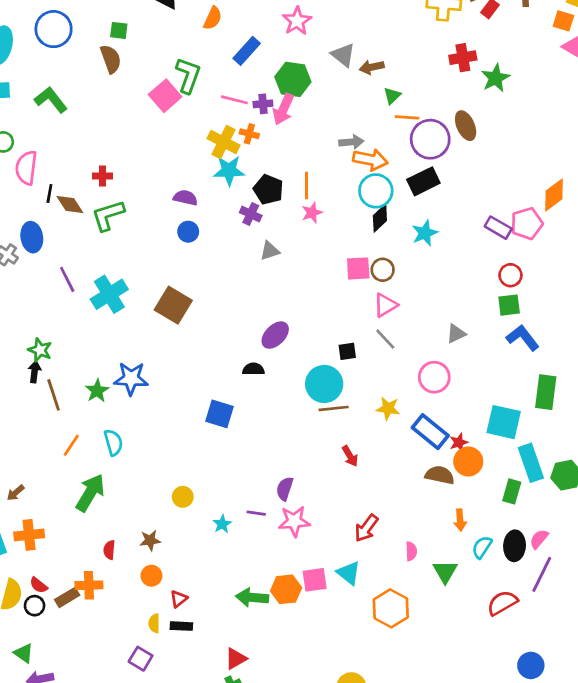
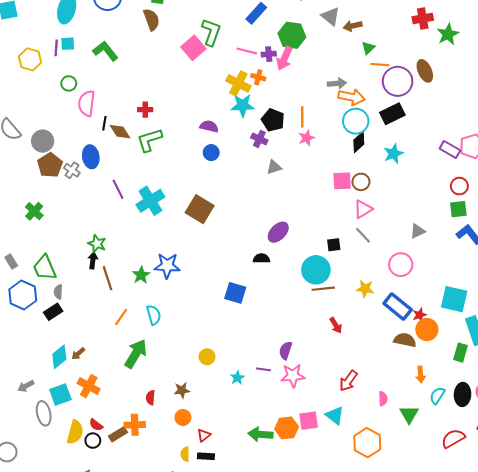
orange cross: (29, 535) -> (89, 386), turned 35

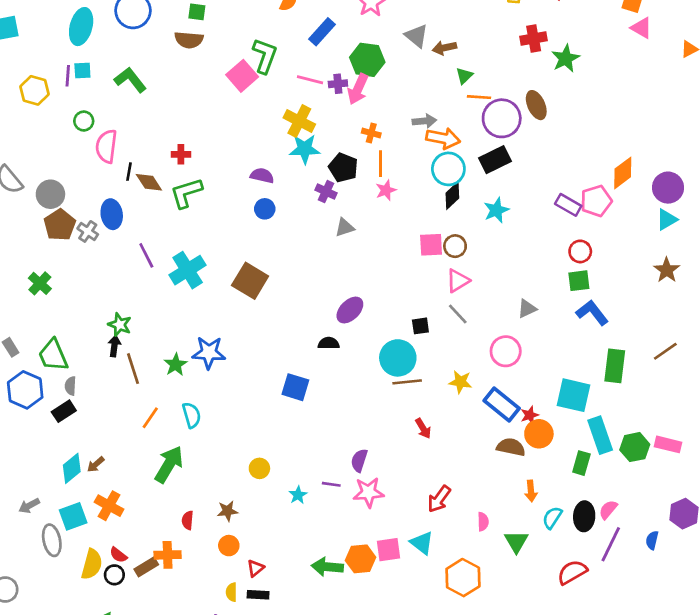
brown semicircle: (151, 20) -> (189, 40), turned 115
orange cross: (258, 77) -> (371, 133), moved

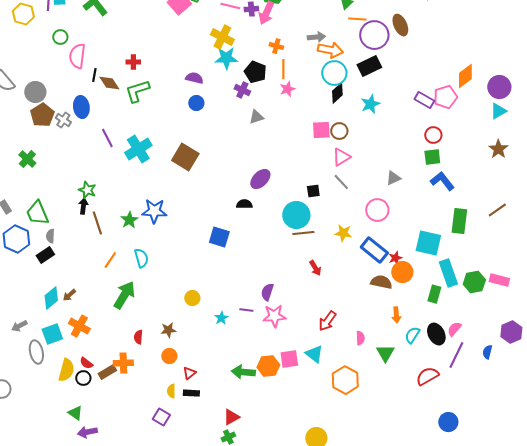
black ellipse: (584, 516) -> (436, 334), turned -30

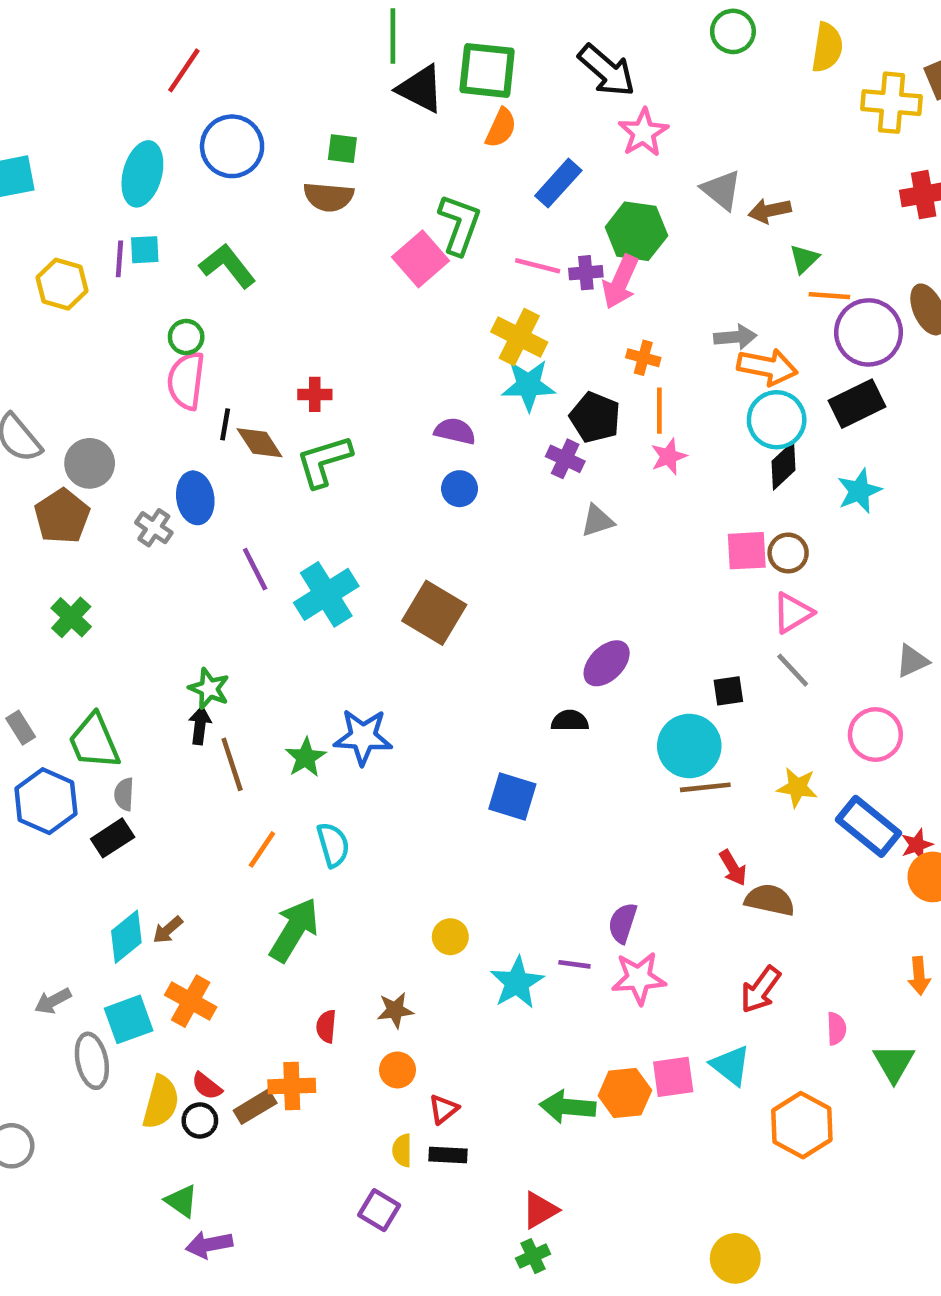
green circle: (60, 37) -> (186, 337), moved
brown pentagon: (42, 115) -> (62, 516), moved
brown semicircle: (381, 282) -> (770, 900), moved
cyan star: (221, 318) -> (517, 983), size x1.6

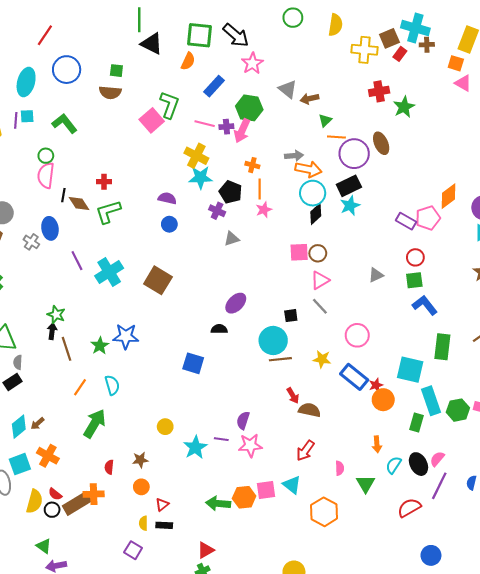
green square: (487, 70) -> (199, 35), moved
cyan star: (859, 491) -> (350, 206), moved
gray triangle: (912, 661) -> (376, 275), moved
brown rectangle: (255, 1107) -> (77, 503), size x1.5

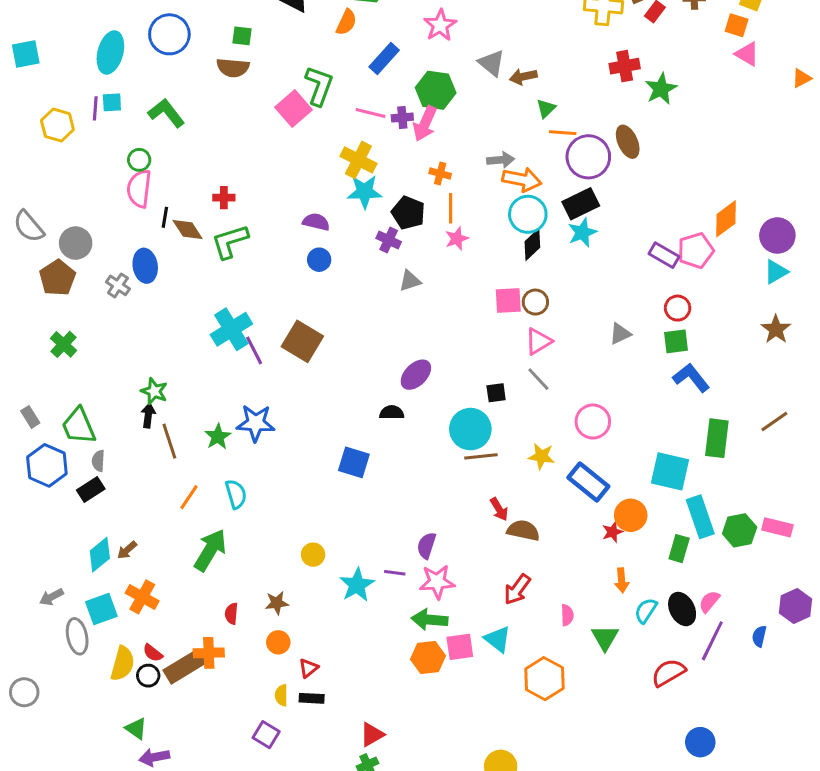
purple line: (77, 261) -> (254, 350), moved
red star: (376, 385) -> (613, 532), moved
green arrow: (218, 503) -> (430, 620), moved

